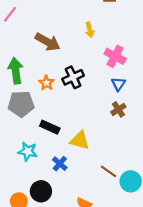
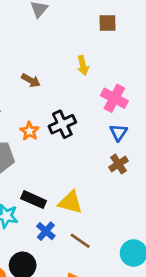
brown arrow: (48, 42) -> (31, 80), size x0.6
black rectangle: (50, 127) -> (34, 200), moved
brown line: (108, 171) -> (80, 241), moved

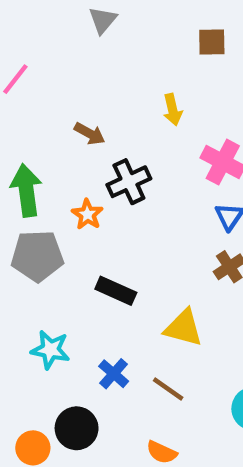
black cross: (62, 124) -> (129, 182), moved
black rectangle: (34, 200) -> (116, 291), moved
yellow triangle: (71, 202) -> (183, 328), moved

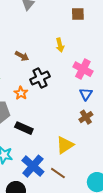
black rectangle: (116, 291) -> (24, 128), moved
yellow triangle: (183, 328) -> (65, 145), turned -48
blue cross: (114, 374) -> (33, 166), size x1.6

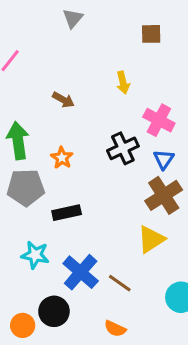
black cross: (40, 78) -> (123, 148), moved
brown cross: (86, 117) -> (164, 195), size x1.6
black rectangle: (24, 128) -> (67, 213), turned -36
yellow triangle: (65, 145) -> (151, 239), moved

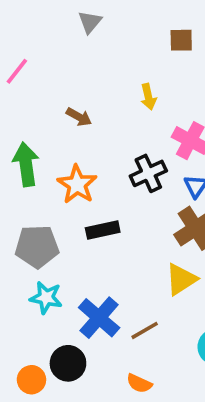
orange star: (62, 158) -> (77, 184), size x1.5
gray pentagon: (26, 188) -> (37, 246), moved
black rectangle: (67, 213) -> (103, 230), moved
brown line: (120, 283) -> (145, 330), turned -65

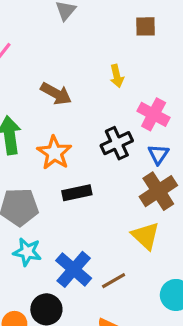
brown arrow: (79, 117) -> (56, 94), size x1.4
yellow triangle: (181, 279) -> (146, 236), turned -44

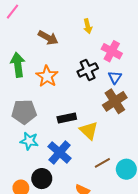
black rectangle: (77, 193) -> (67, 118), moved
yellow triangle: (146, 236) -> (89, 131), moved
brown line: (114, 281) -> (102, 163), moved

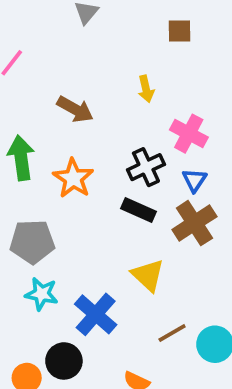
black rectangle: (67, 118) -> (139, 210), moved, turned 36

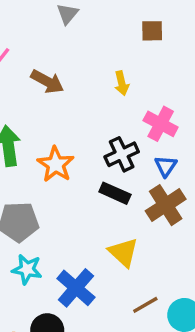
brown arrow: (75, 109) -> (47, 82), moved

